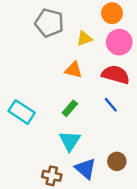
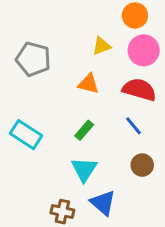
gray pentagon: (49, 23) -> (33, 59), moved
brown circle: (117, 161) -> (142, 165), moved

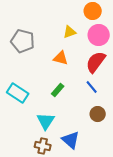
red semicircle: (139, 90) -> (96, 62), turned -70
cyan triangle: (84, 169) -> (46, 121), moved

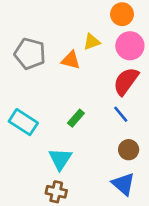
orange triangle: (61, 58) -> (71, 60), moved
blue triangle: (71, 140) -> (123, 184), moved

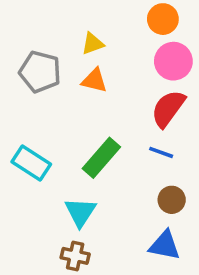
yellow triangle: (92, 42) -> (93, 44), moved
blue line: (121, 114) -> (161, 152), turned -30
green rectangle: (76, 118) -> (101, 158), size x1.6
blue triangle: (123, 184) -> (165, 245), turned -30

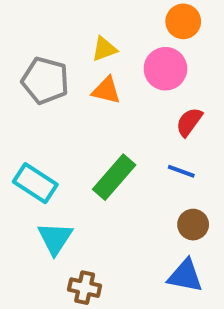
pink circle: (173, 61) -> (165, 69), moved
red semicircle: (168, 109) -> (189, 122), size x0.7
cyan triangle: (80, 212) -> (55, 238), moved

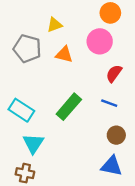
yellow triangle: (104, 49) -> (55, 25), moved
brown cross: (85, 288) -> (25, 173), moved

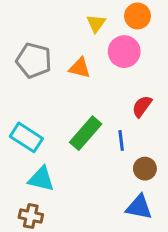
yellow triangle: (55, 25) -> (96, 23), moved, turned -35
red semicircle: (114, 73) -> (142, 106), moved
blue line: (109, 103) -> (121, 140), moved, turned 63
cyan triangle: (33, 143) -> (41, 179), turned -50

